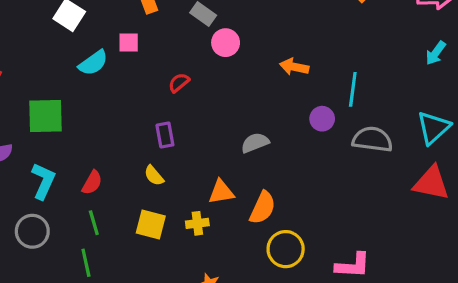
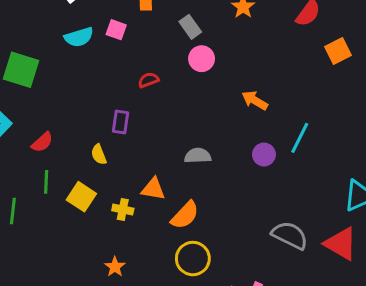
gray semicircle: (372, 139) -> (290, 235), moved
green line: (94, 223) -> (46, 182), moved

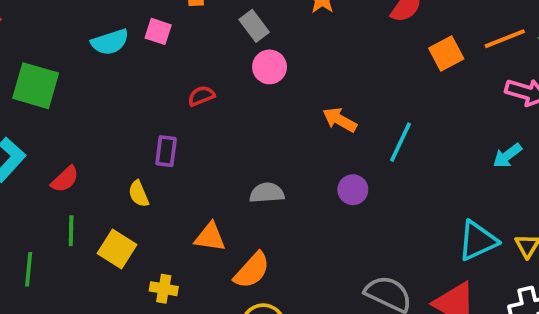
cyan line: (300, 138) -> (401, 142), moved
yellow cross: (123, 209) -> (164, 289), moved

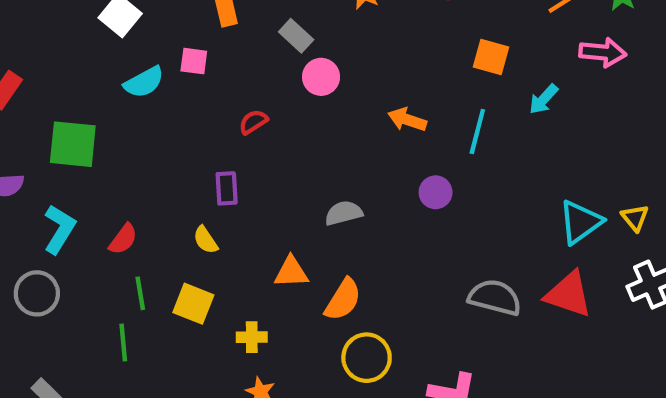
orange square: (446, 54) -> (491, 57), moved, turned -36
cyan arrow: (507, 156) -> (543, 99), moved
green line: (29, 269) -> (123, 343), moved

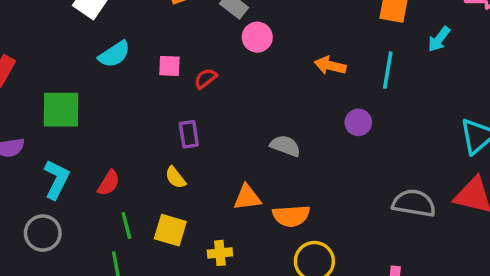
pink square: (194, 61) -> (169, 66), moved
gray semicircle: (344, 213) -> (285, 146), turned 40
orange semicircle: (343, 300) -> (291, 216), turned 60

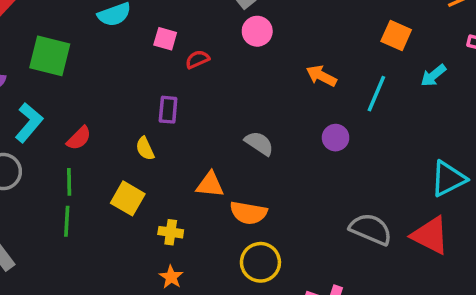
green line: (126, 225) -> (69, 182), moved

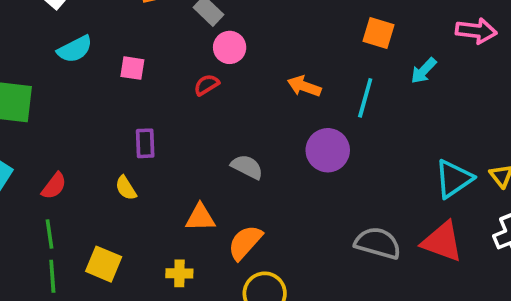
red semicircle: (197, 59) -> (206, 85), moved
purple circle: (336, 138) -> (328, 150), size x1.5
yellow square: (128, 198) -> (104, 264), moved
orange semicircle: (248, 213) -> (245, 242), turned 129
yellow cross: (171, 232) -> (179, 273), moved

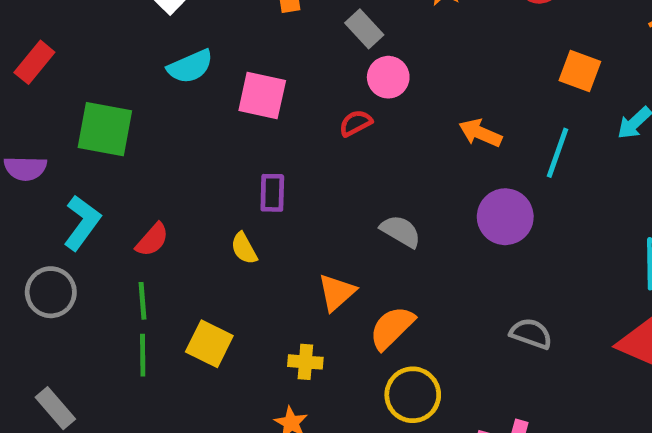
pink square: (132, 68) -> (262, 96), size x1.5
orange triangle: (200, 218) -> (337, 292), turned -44
gray semicircle: (378, 243) -> (531, 334), moved, size x0.7

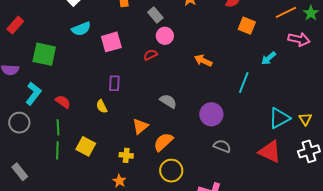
orange square: (580, 71) -> (247, 26), moved
pink square: (262, 96) -> (111, 42), turned -30
cyan line: (558, 153) -> (244, 83), moved
purple circle: (505, 217) -> (211, 114), moved
red semicircle: (152, 240) -> (63, 102), turned -98

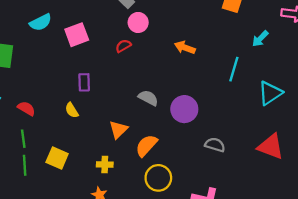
purple circle: (211, 114) -> (184, 109), moved
cyan triangle: (279, 118) -> (270, 93), moved

